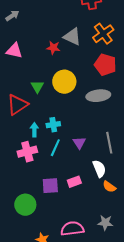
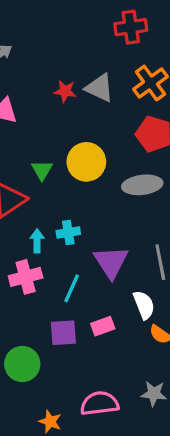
red star: (53, 48) -> (65, 91), moved
purple triangle: (79, 143) -> (111, 262), size x1.6
cyan line: (55, 148) -> (72, 288), moved

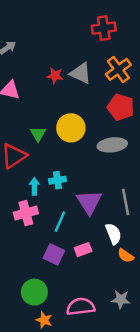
purple square: (63, 333) -> (54, 254), turned 30
green circle: (22, 364) -> (34, 292), moved

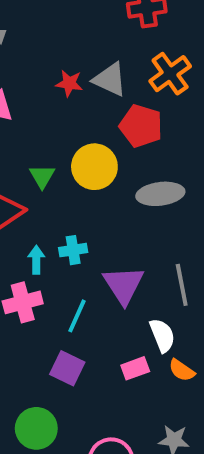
red pentagon: (121, 107) -> (141, 126), moved
pink rectangle: (83, 250) -> (135, 368), moved

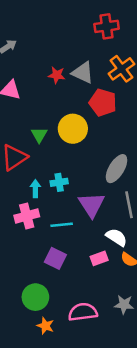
gray ellipse: (160, 194) -> (117, 169), moved, turned -52
cyan line: (77, 316) -> (62, 225), turned 60
white semicircle: (162, 335) -> (117, 237), turned -35

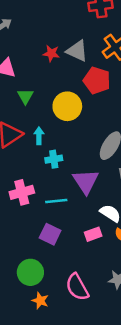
green triangle: (39, 135) -> (25, 96), moved
cyan arrow: (35, 189) -> (39, 136), moved
pink semicircle: (83, 312) -> (77, 287), turned -112

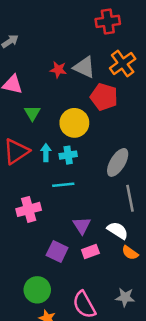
cyan cross: (54, 159) -> (68, 155), moved
purple triangle: (86, 181) -> (82, 226), moved, size x0.7
cyan line: (56, 201) -> (63, 185), moved
pink rectangle: (93, 234) -> (90, 252), moved

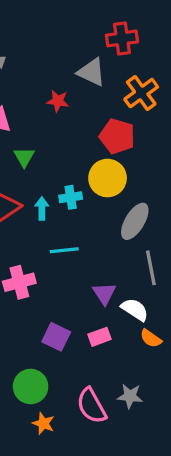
gray triangle: (84, 67) -> (91, 72), moved
yellow circle: (74, 123) -> (108, 178), moved
cyan cross: (68, 155) -> (71, 197), moved
purple triangle: (82, 226) -> (104, 293), moved
gray star: (125, 297) -> (130, 396), moved

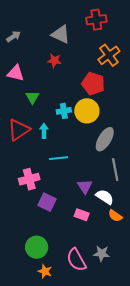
gray triangle: (91, 72) -> (61, 34), moved
cyan cross: (71, 197) -> (64, 111), moved
purple square: (56, 337) -> (47, 202), moved
pink rectangle: (100, 337) -> (82, 215), turned 40

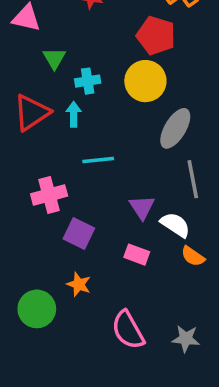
cyan cross: (64, 111) -> (88, 81), moved
green circle: (37, 247) -> (37, 309), moved
gray star: (102, 254) -> (186, 339), moved
orange star: (45, 271) -> (79, 284), moved

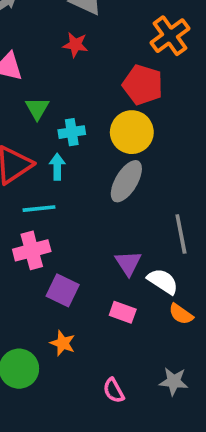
gray ellipse: (175, 128) -> (126, 181), moved
cyan line: (98, 160) -> (39, 209), moved
pink semicircle: (128, 330) -> (114, 390), size x0.6
gray star: (186, 339) -> (174, 381), moved

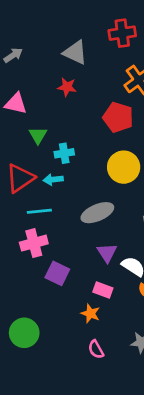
yellow circle: (132, 132) -> (124, 167), moved
cyan arrow: (57, 167) -> (53, 180), turned -96
gray ellipse: (126, 181) -> (97, 213), moved, turned 36
orange star: (63, 343) -> (90, 313), moved

